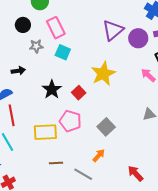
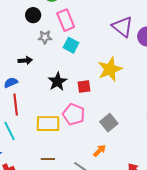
purple triangle: (113, 30) -> (122, 27), turned -45
red square: (79, 93) -> (84, 87), turned 32
brown line: (56, 163) -> (48, 159), moved

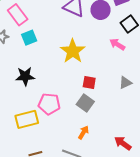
cyan square: (71, 45) -> (29, 38), turned -35
black star: (57, 82) -> (25, 76), turned -30
red square: (84, 87) -> (89, 83), moved, turned 32

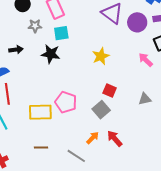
yellow star: (73, 51) -> (101, 56), size x0.7
black star: (25, 76) -> (51, 54), moved
red arrow: (123, 143) -> (115, 139), moved

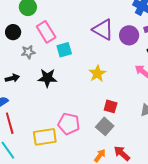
cyan square: (61, 33) -> (64, 50), moved

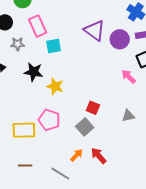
yellow star: (97, 74) -> (55, 86), moved, turned -30

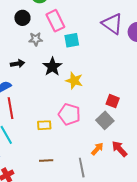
black star: (34, 72) -> (52, 67), turned 30
yellow rectangle: (24, 130) -> (44, 125), size x0.6
gray line: (60, 174) -> (82, 168), turned 48

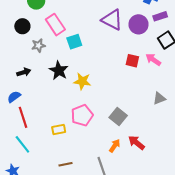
red square: (113, 101) -> (132, 61), moved
pink pentagon: (69, 114) -> (82, 115), turned -30

